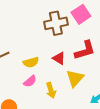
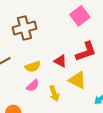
brown cross: (56, 23) -> (24, 28), moved
yellow triangle: (75, 78) -> (77, 80), turned -42

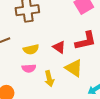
pink semicircle: (33, 86) -> (29, 68), turned 32

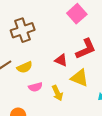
yellow semicircle: (31, 49) -> (25, 67), moved

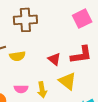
pink semicircle: (35, 87) -> (21, 89), moved

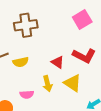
red L-shape: (81, 55) -> (84, 56), turned 40
yellow arrow: (42, 90) -> (47, 84), moved

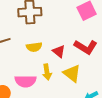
yellow semicircle: (21, 62) -> (34, 47), moved
pink semicircle: (27, 94) -> (25, 81), size x1.5

